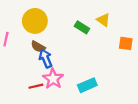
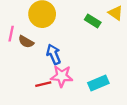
brown semicircle: (38, 47) -> (26, 42), moved
pink star: (53, 79) -> (62, 76), turned -30

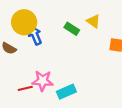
blue arrow: (54, 54) -> (35, 35), moved
cyan rectangle: (98, 83) -> (66, 92), moved

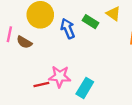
blue arrow: (35, 35) -> (68, 29), moved
cyan rectangle: (66, 92) -> (85, 88), turned -36

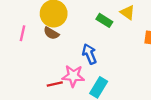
blue arrow: (68, 29) -> (89, 54), moved
brown semicircle: (24, 42) -> (51, 33), moved

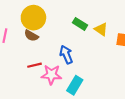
yellow triangle: (128, 12) -> (101, 29), moved
red line: (55, 84) -> (34, 65), moved

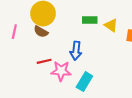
green rectangle: (80, 24) -> (90, 20), turned -32
blue arrow: (66, 55) -> (76, 51), turned -150

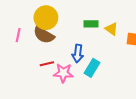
brown semicircle: (41, 32) -> (44, 35), size x1.5
cyan rectangle: (84, 82) -> (92, 68), moved

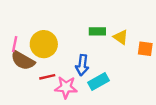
yellow circle: (46, 18) -> (44, 44), moved
brown semicircle: (44, 35) -> (23, 60), moved
cyan rectangle: (92, 68) -> (99, 81), turned 30

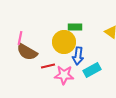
green rectangle: (97, 31) -> (75, 27), moved
yellow circle: (44, 44) -> (64, 42), moved

